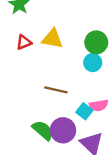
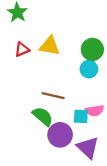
cyan square: (84, 111) -> (81, 116), turned -35
green semicircle: (43, 130) -> (43, 116), moved

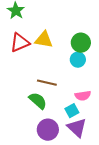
red triangle: (22, 49) -> (20, 43), size x1.5
cyan square: (81, 116) -> (72, 111), moved, turned -32
purple circle: (60, 135) -> (48, 130), moved

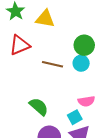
yellow triangle: (44, 40) -> (45, 19), moved
brown line: (47, 83) -> (52, 64), moved

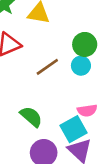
brown line: (52, 64) -> (47, 67), turned -48
cyan square: (75, 117) -> (73, 129), size x1.5

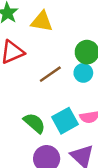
cyan square: (73, 129) -> (65, 121), moved

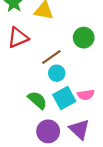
cyan circle: (83, 73) -> (57, 73), moved

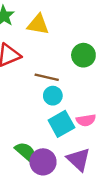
brown line: (51, 57) -> (47, 77), turned 48
green semicircle: (37, 100) -> (26, 152), moved

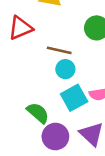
green semicircle: (26, 152) -> (38, 113), moved

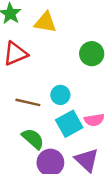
brown line: (59, 50) -> (28, 102), moved

